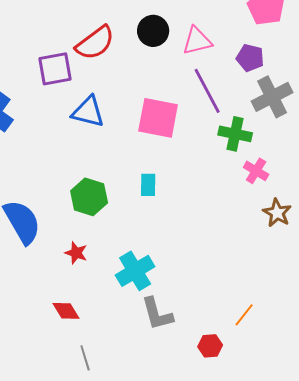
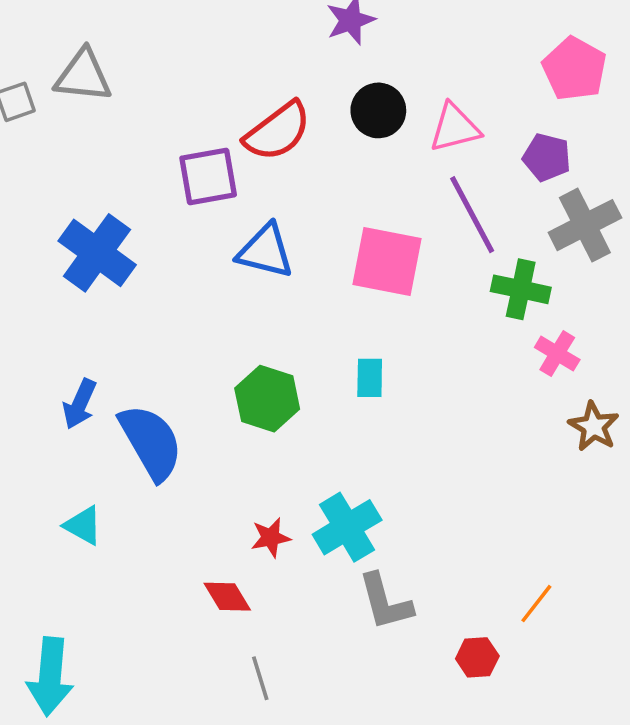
red star: (76, 253) -> (271, 538), moved, turned -30

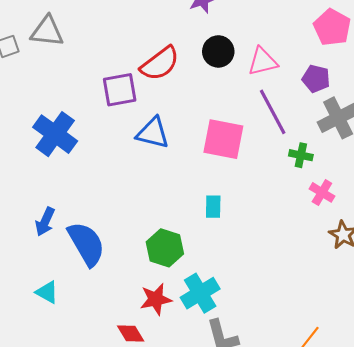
green cross: (521, 289) -> (301, 155), size x0.7
green hexagon: (267, 399) -> (165, 248), moved
red star: (271, 538) -> (156, 299), size x1.4

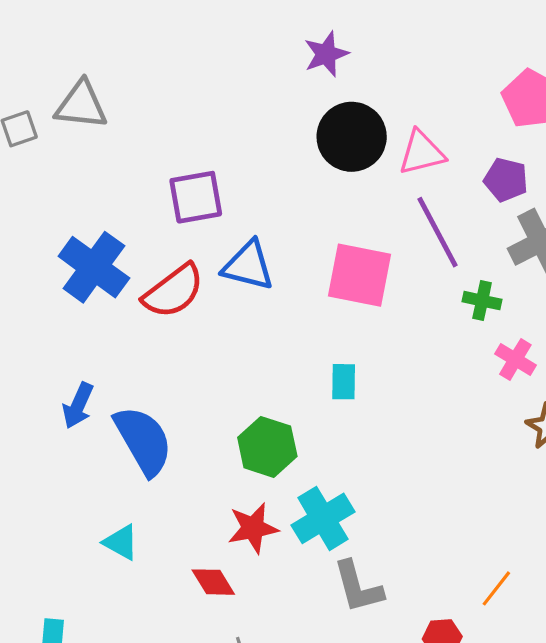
black circle: (218, 51) -> (352, 137), size x1.4
red semicircle: (160, 64) -> (173, 291), moved
cyan triangle: (47, 292) -> (121, 542), moved

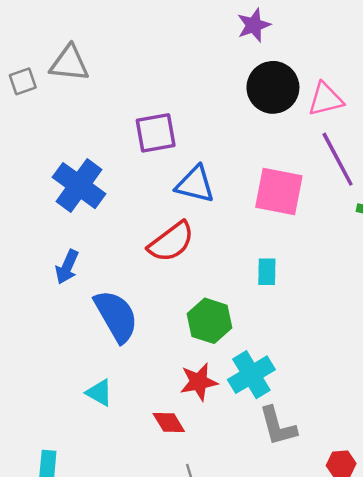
red semicircle: (173, 291) -> (171, 242), moved
blue arrow: (78, 406) -> (67, 267), moved

